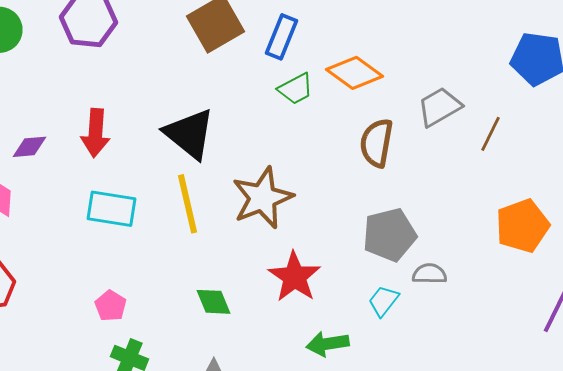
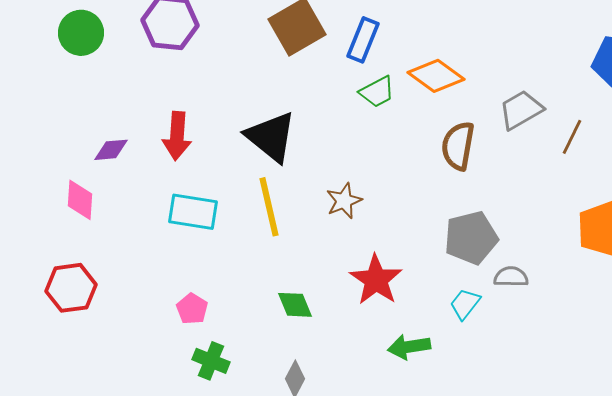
brown star: (262, 198) -> (344, 201), size x0.6

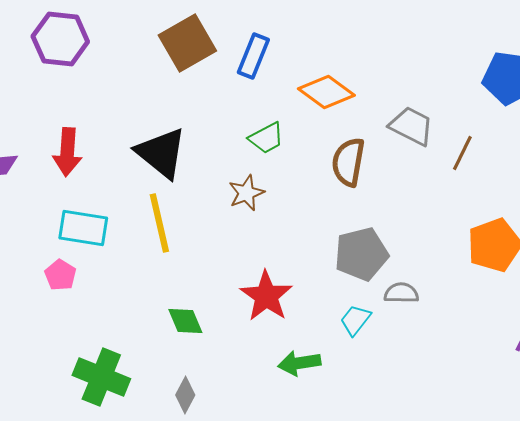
green trapezoid: (377, 92) -> (266, 138), moved
gray trapezoid: (521, 110) -> (411, 126), turned 57
brown star: (344, 201) -> (246, 193), moved
pink pentagon: (192, 309) -> (60, 275), moved
green cross: (211, 361) -> (101, 377), size x1.5

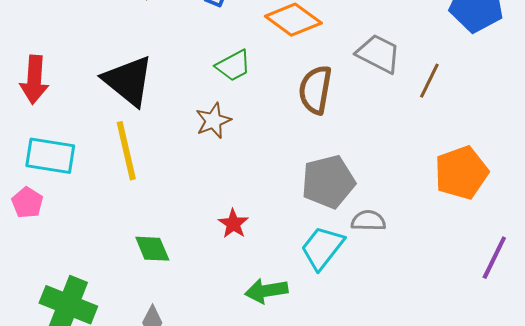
red star: (266, 296) -> (233, 224), size x0.6
cyan trapezoid: (355, 320) -> (322, 248), size x1.4

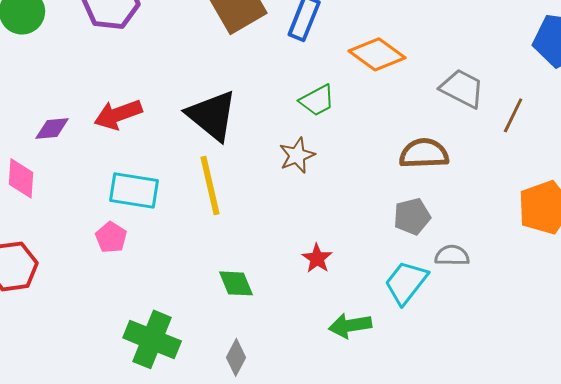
red arrow: (34, 80) -> (118, 114), turned 66
brown semicircle: (315, 90) -> (424, 153), moved, turned 78
gray pentagon: (328, 182) -> (412, 216), size x0.7

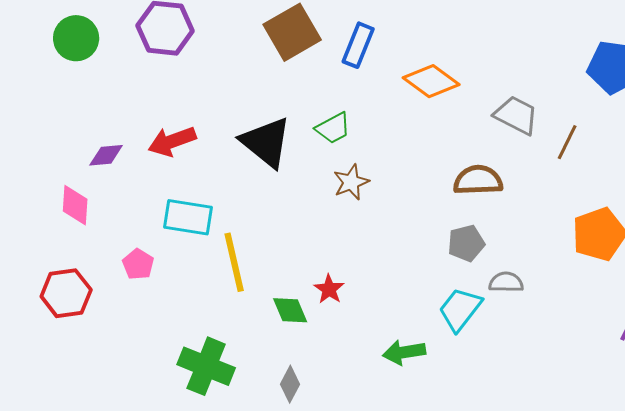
green trapezoid: (317, 100) -> (333, 128), moved
yellow line: (210, 185) -> (234, 262), moved
pink pentagon: (111, 237) -> (138, 264), moved
red star: (317, 258) -> (329, 289), moved

